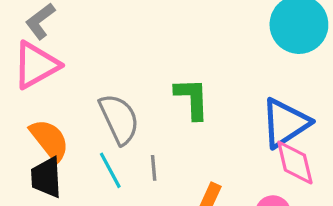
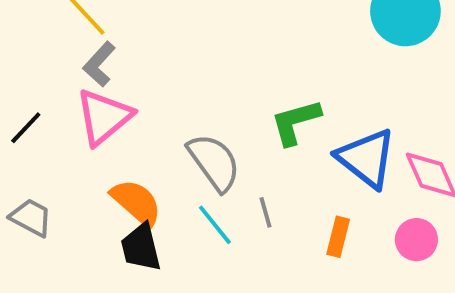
green L-shape: (192, 99) -> (296, 122), turned -93
blue triangle: (285, 123) -> (366, 158), moved, turned -38

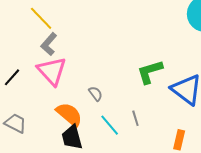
pink triangle: (104, 117) -> (52, 71), turned -32
gray semicircle: (214, 162) -> (96, 94), moved, size x0.5
orange rectangle: (338, 237) -> (179, 140), moved

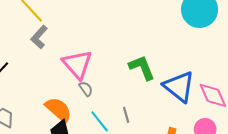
pink triangle: (52, 71) -> (77, 64), moved
green L-shape: (150, 72) -> (142, 68), turned 84

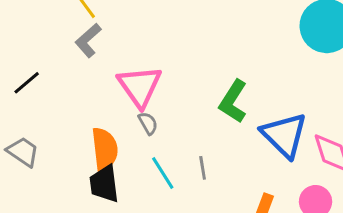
green L-shape: (142, 68) -> (233, 101), turned -132
orange semicircle: (58, 110) -> (105, 149), turned 36

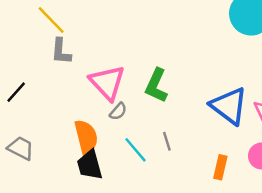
gray L-shape: (88, 40) -> (61, 51), turned -36
green L-shape: (233, 101) -> (156, 86), moved
gray semicircle: (148, 123) -> (118, 111), turned 78

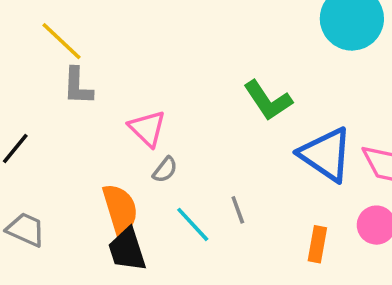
pink triangle: (107, 83) -> (147, 128), size x0.7
green L-shape: (156, 86) -> (268, 100), moved, turned -56

